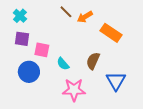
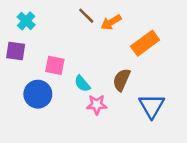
orange rectangle: (111, 33) -> (145, 43), turned -70
purple square: (22, 39) -> (16, 51), moved
pink star: (74, 90) -> (97, 105), moved, size x0.7

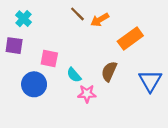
blue triangle: (152, 106) -> (150, 81), moved

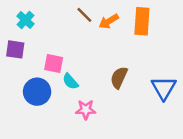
orange rectangle: (130, 39) -> (142, 21), moved, turned -50
cyan semicircle: (74, 75) -> (70, 81), moved
pink star: (87, 94) -> (86, 110), moved

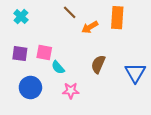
orange arrow: (109, 21) -> (90, 27), moved
purple square: (15, 49) -> (20, 54), moved
blue circle: (37, 92) -> (30, 87), moved

